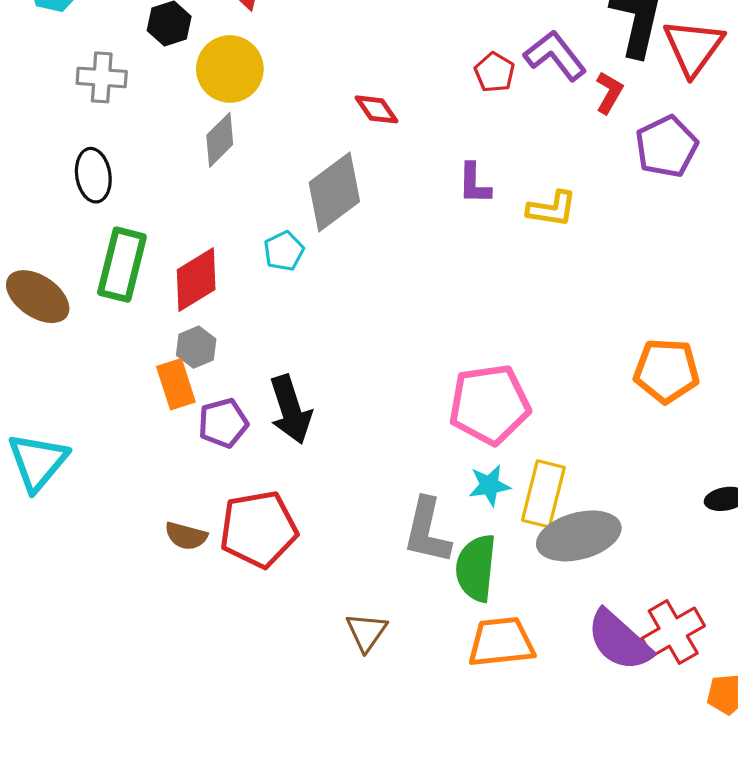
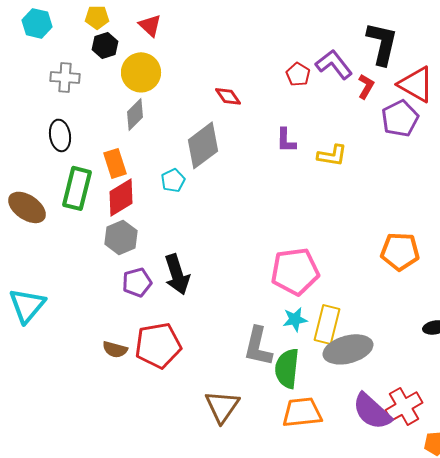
red triangle: (693, 47) -> (416, 84), moved, turned -36
gray hexagon: (196, 347) -> (121, 237), size x1.4
orange rectangle: (176, 384) -> (115, 163), moved
brown triangle: (366, 632) -> (222, 406), size x1.4

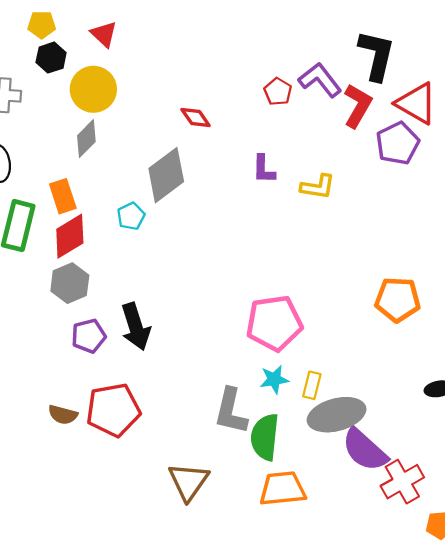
red L-shape: (366, 86) -> (358, 106), size x1.5
yellow rectangle: (327, 324) -> (312, 385), size x0.6
purple semicircle: (372, 411) -> (365, 450), moved

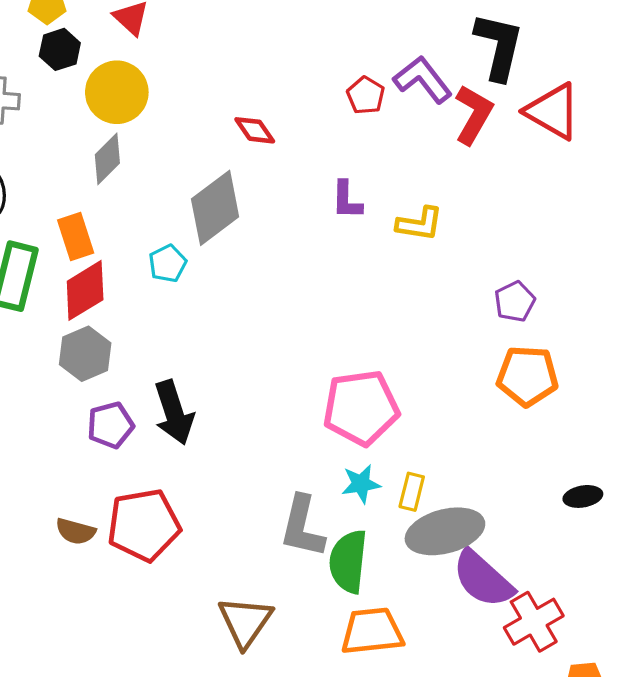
purple pentagon: (398, 143) -> (515, 302), moved, size x0.7

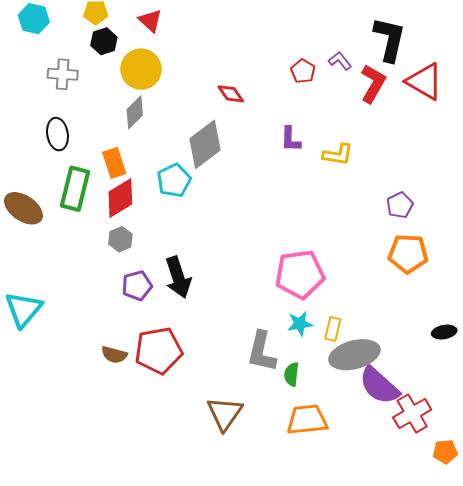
purple L-shape: (423, 80) -> (340, 61), size x0.6
cyan pentagon: (168, 263) -> (174, 180), size x1.4
gray hexagon: (85, 354) -> (120, 239), size x0.7
green semicircle: (348, 561) -> (292, 374), size x0.6

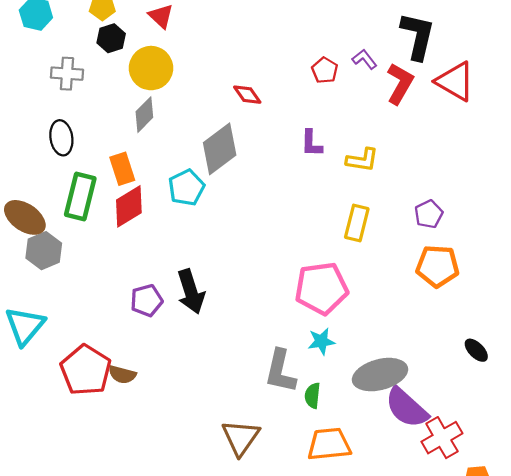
gray hexagon: (120, 239) -> (44, 251), moved, size x1.4
yellow rectangle: (333, 329) -> (357, 223), moved, size x1.4
black ellipse: (444, 332) -> (476, 350), turned 55
red pentagon: (159, 351) -> (86, 370), moved, turned -30

